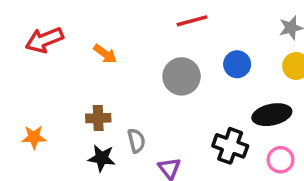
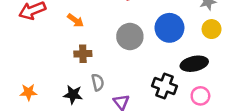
blue circle: (237, 64) -> (169, 28), size x1.5
brown cross: (98, 118) -> (83, 54), moved
orange star: (34, 137) -> (28, 92), moved

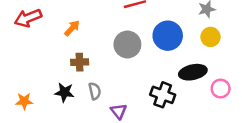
orange arrow: (75, 20) -> (72, 28), turned -84
black star: (73, 95) -> (64, 92), moved
pink circle: (200, 96) -> (221, 89), moved

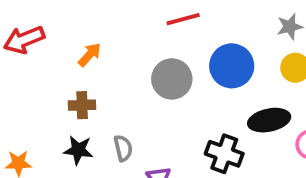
brown cross: (80, 62) -> (82, 105), moved

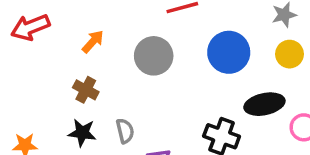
gray circle: (172, 79) -> (154, 56), moved
brown cross: (82, 105) -> (86, 90), turned 30

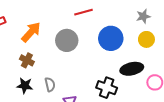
orange arrow: (93, 42) -> (31, 32), size x1.5

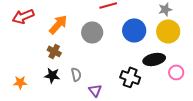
yellow circle: (146, 39) -> (168, 31), size x1.5

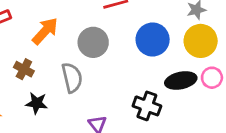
brown cross: (54, 51) -> (24, 69), moved
pink circle: (176, 72) -> (212, 78), moved
gray semicircle: (76, 74) -> (72, 78), moved, size x1.5

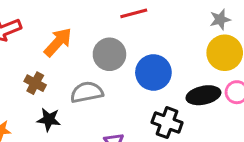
blue circle: (153, 40) -> (153, 72), moved
gray semicircle: (72, 78) -> (87, 92), turned -88

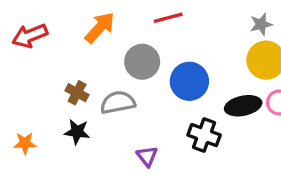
orange arrow: (58, 42) -> (100, 28), moved
brown cross: (35, 83) -> (77, 93), moved

